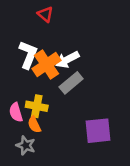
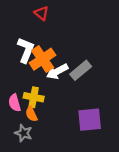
white arrow: (67, 60) -> (57, 71), moved
gray rectangle: (71, 83) -> (81, 70), moved

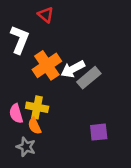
white L-shape: (26, 50) -> (20, 39), moved
white arrow: (57, 71) -> (73, 69), moved
purple square: (90, 120) -> (99, 132), size x0.7

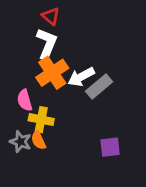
white L-shape: (20, 39) -> (47, 44), moved
pink semicircle: (16, 114) -> (25, 100), moved
gray star: (26, 147) -> (21, 142), moved

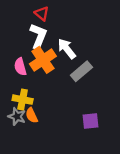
white arrow: (81, 77) -> (67, 49), moved, turned 80
pink semicircle: (25, 100) -> (20, 67), moved
yellow cross: (41, 120) -> (23, 100), moved

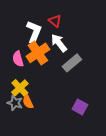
red triangle: (42, 14) -> (55, 21), moved
yellow cross: (23, 100) -> (20, 88), turned 36
purple square: (90, 121) -> (80, 107), turned 35

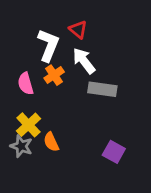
orange cross: (38, 53) -> (54, 75), size x0.6
gray rectangle: (72, 63) -> (102, 89), turned 48
orange semicircle: (28, 102) -> (51, 142), moved

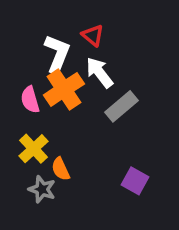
orange cross: (54, 75) -> (64, 89), size x1.6
gray rectangle: (102, 89) -> (122, 106), turned -48
gray star: (21, 146) -> (42, 189), moved

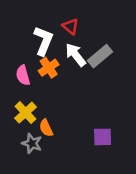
orange cross: (64, 89) -> (49, 68), size x0.7
gray rectangle: (122, 106) -> (100, 56), moved
purple square: (135, 181) -> (103, 137), turned -30

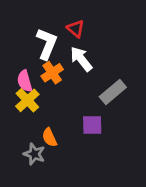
gray rectangle: (100, 56) -> (113, 92), moved
yellow cross: (26, 113) -> (27, 100), moved
purple square: (103, 137) -> (92, 125), moved

